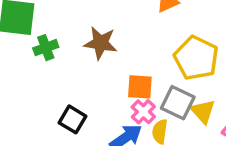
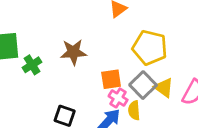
gray square: (178, 103) -> (143, 85), turned 32

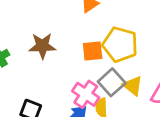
orange square: (111, 79) -> (93, 51), moved
pink cross: (118, 98) -> (86, 94), size x1.4

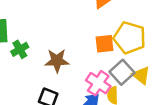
brown star: (42, 46) -> (57, 61), moved

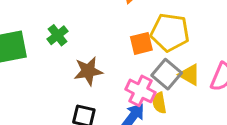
green cross: (20, 49) -> (58, 35), moved

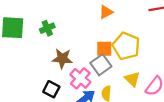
gray square: (167, 74) -> (101, 65), moved
pink cross: (140, 91) -> (80, 78), moved

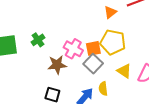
orange triangle: (106, 12) -> (110, 12), moved
pink cross: (80, 78) -> (73, 49), moved

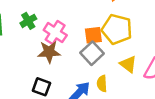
pink cross: (73, 49) -> (55, 33), moved

